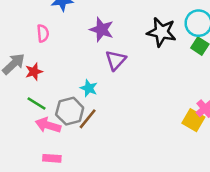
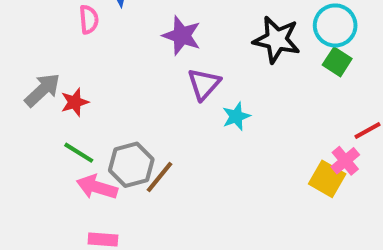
pink semicircle: (43, 33) -> (89, 19), moved
cyan star: (89, 88) -> (236, 116), moved, turned 30

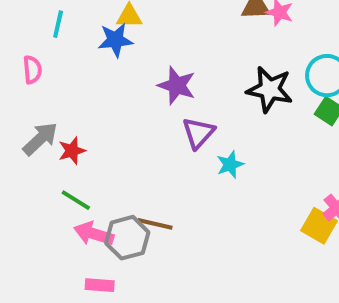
pink semicircle: (89, 19) -> (32, 70), moved
gray hexagon: (131, 165) -> (127, 238), moved
brown line: (160, 177) -> (155, 224), turned 64

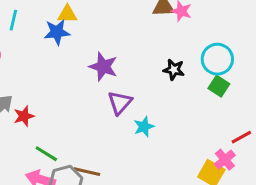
black star: (270, 89) -> (174, 70), size x0.6
green line: (76, 200) -> (46, 154), moved

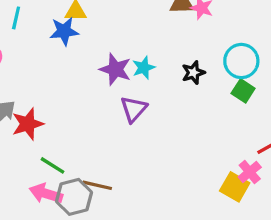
black star: (174, 70) -> (193, 73), turned -30
red star: (24, 116) -> (28, 124), size x1.4
cyan star: (144, 127) -> (144, 68), moved

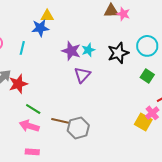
cyan line: (16, 18) -> (22, 48), moved
black star: (193, 73) -> (118, 53), size x1.5
green square: (243, 91) -> (147, 76), moved
gray hexagon: (74, 197) -> (78, 128), moved

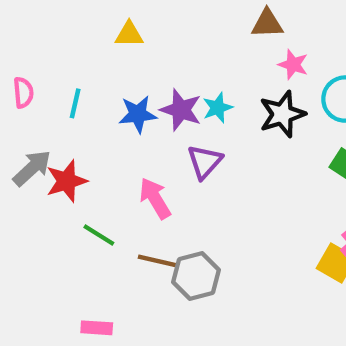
pink star: (123, 14) -> (293, 65), moved
blue star: (40, 28) -> (138, 114), moved
pink arrow: (29, 126) -> (155, 198), moved, turned 42

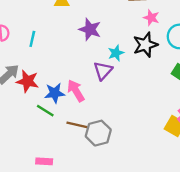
cyan star: (218, 108) -> (116, 53), moved
purple star: (181, 110) -> (90, 29), moved
blue star: (138, 114) -> (55, 93), moved
red star: (66, 181) -> (28, 81), turned 30

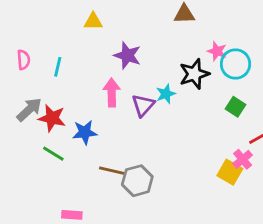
pink star: (151, 18) -> (217, 51), moved
cyan star: (116, 53) -> (166, 94), moved
pink arrow: (76, 91) -> (112, 92), moved, turned 30
green line: (45, 111) -> (53, 154), moved

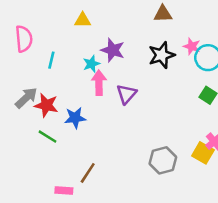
pink semicircle: (24, 60) -> (24, 39), moved, size x1.5
black star: (194, 74) -> (162, 55), moved
cyan star: (166, 94) -> (91, 64), moved
brown line: (112, 171) -> (88, 173), moved, turned -70
gray hexagon: (137, 181) -> (163, 160), moved

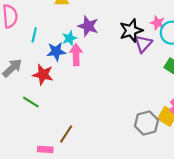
purple triangle: (127, 94) -> (143, 44), moved
red star: (46, 105) -> (43, 75), moved
blue star: (75, 118) -> (56, 51), moved
gray hexagon: (163, 160) -> (146, 123), moved

